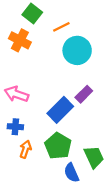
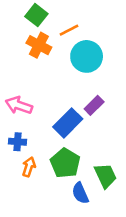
orange cross: (20, 40) -> (39, 45), moved

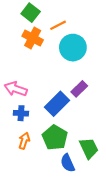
blue cross: (18, 142) -> (21, 113), moved

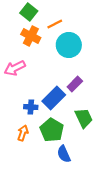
pink arrow: (16, 89) -> (15, 68), moved, turned -45
blue cross: (21, 113) -> (31, 107), moved
green trapezoid: (89, 148) -> (84, 118), moved

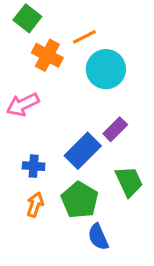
green square: (29, 12) -> (27, 18), moved
blue cross: (31, 107) -> (34, 166), moved

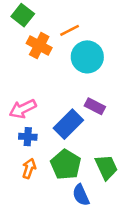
pink arrow: (23, 105) -> (23, 109), moved
purple rectangle: (115, 129) -> (95, 106), turned 72
green trapezoid: (129, 181) -> (106, 167), moved

